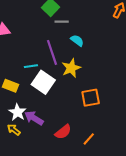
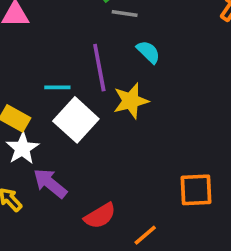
orange square: (91, 98) -> (196, 190), moved
white star: (17, 112) -> (22, 148), moved

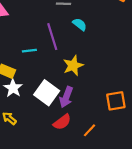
yellow star: (131, 101) -> (73, 66), moved
white square: (76, 120) -> (47, 93), moved
purple arrow: (50, 183) -> (66, 97), moved, turned -102

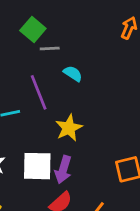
white square: (47, 93) -> (37, 166), turned -30

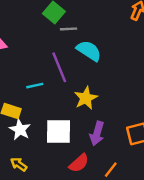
cyan semicircle: (73, 74) -> (89, 51), size x1.5
purple arrow: (63, 170) -> (97, 133), moved

